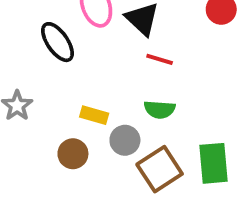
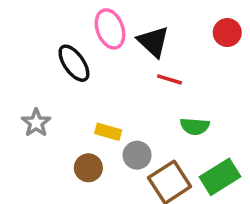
green semicircle: (160, 109) -> (195, 126), moved
green rectangle: (213, 163) -> (220, 177), turned 63

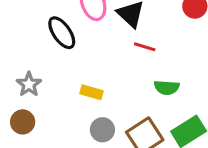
gray circle: (137, 155) -> (102, 130), moved
brown circle: (88, 168) -> (23, 122), moved

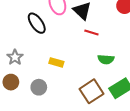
gray circle: (102, 130) -> (39, 87), moved

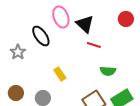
gray star: (15, 57) -> (18, 52), moved
yellow rectangle: (56, 62) -> (60, 74), turned 40

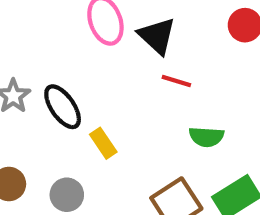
black ellipse: (41, 36) -> (63, 107), moved

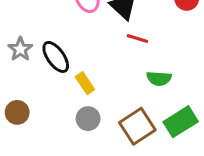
gray circle: (67, 195) -> (88, 119), moved

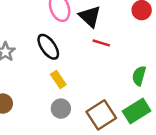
black ellipse: (56, 57) -> (48, 47), moved
green semicircle: (159, 79) -> (139, 76), moved, turned 102

